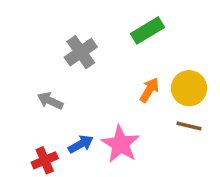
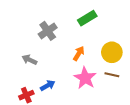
orange arrow: (149, 90) -> (79, 53), moved
pink star: (120, 144) -> (85, 78), moved

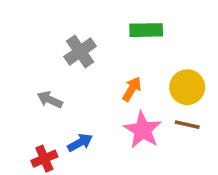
green rectangle: (87, 18) -> (146, 30), turned 30

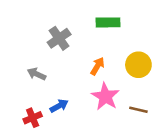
brown line: (187, 125) -> (138, 110), moved

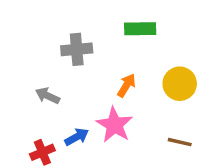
gray cross: (59, 38) -> (77, 49), turned 30
pink star: (105, 97) -> (114, 125), moved

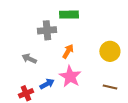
green rectangle: (140, 29) -> (69, 15), moved
orange arrow: (126, 85) -> (68, 51), moved

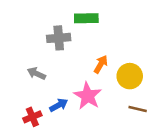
orange arrow: (68, 51) -> (101, 64), moved
yellow circle: (110, 51) -> (130, 76), moved

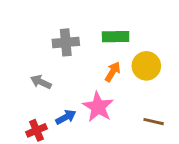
green rectangle: (86, 18) -> (116, 37), moved
yellow circle: (130, 76) -> (146, 66), moved

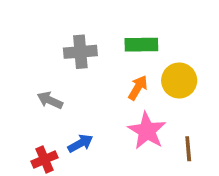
pink star: (98, 107) -> (147, 131), moved
brown line: (154, 122) -> (188, 149), turned 72

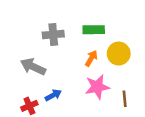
gray arrow: (50, 100) -> (33, 67), size x1.5
pink star: (147, 131) -> (97, 87), turned 30

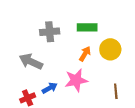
pink star: (97, 87) -> (76, 80), moved

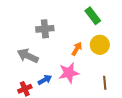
green rectangle: (87, 27) -> (93, 16), moved, turned 54

